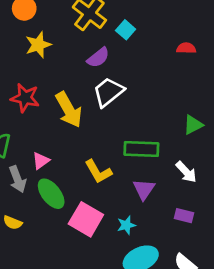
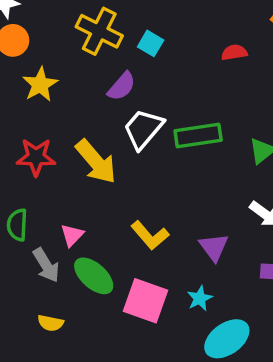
green rectangle: (141, 149) -> (198, 135), moved

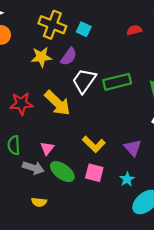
yellow star: (40, 84) -> (41, 57), moved, turned 30
gray arrow: (46, 265) -> (33, 168), turned -36
pink square: (145, 301) -> (94, 173), moved, size x0.7

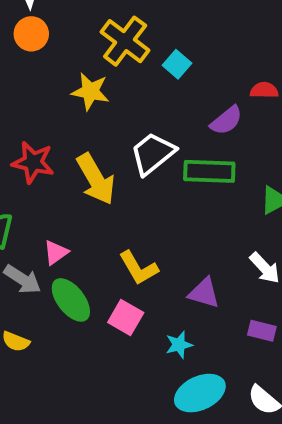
purple semicircle: (69, 57) -> (226, 120), moved
purple triangle: (133, 148) -> (204, 293), turned -48

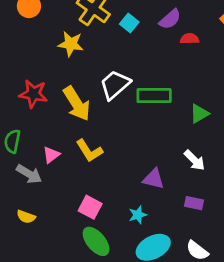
purple semicircle: (226, 120) -> (170, 19), moved
yellow L-shape: (139, 268) -> (89, 151), moved
green ellipse: (71, 300) -> (96, 241), moved
pink square: (126, 317) -> (90, 207), moved

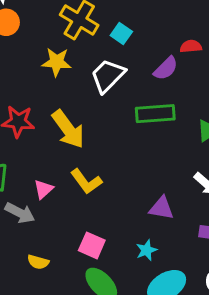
purple semicircle: (170, 19) -> (166, 68), moved
white trapezoid: (115, 85) -> (108, 76), moved
yellow semicircle: (26, 217) -> (38, 262), moved

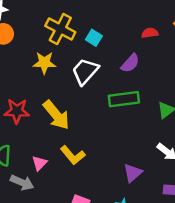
red semicircle: (191, 46) -> (150, 33), moved
purple triangle: (161, 208) -> (133, 173), turned -48

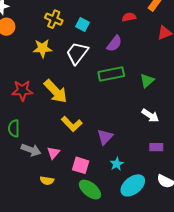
yellow cross: (60, 29) -> (54, 19), size x0.7
pink triangle: (39, 163) -> (53, 153), moved
purple triangle: (133, 173) -> (105, 137), moved

